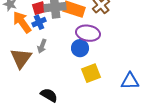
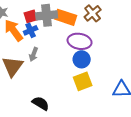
blue circle: (80, 48) -> (82, 59), moved

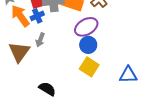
purple ellipse: (80, 41) -> (86, 27), turned -40
yellow square: (83, 81) -> (89, 67), turned -36

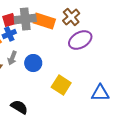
purple ellipse: (86, 27) -> (80, 40), moved
blue circle: (88, 45) -> (33, 63), moved

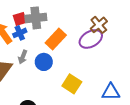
brown cross: (71, 17) -> (99, 25), moved
orange rectangle: (44, 21) -> (56, 39), moved, turned -65

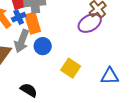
orange rectangle: (56, 39) -> (33, 23), moved, turned -60
gray arrow: (23, 57) -> (22, 41), size x1.6

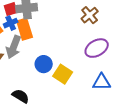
purple ellipse: (90, 23) -> (97, 48), moved
blue circle: (43, 46) -> (44, 64), moved

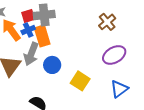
blue circle: (44, 64) -> (52, 65), moved
blue triangle: (102, 82) -> (119, 89), turned -36

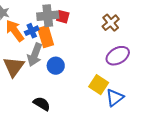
red square: (28, 16) -> (63, 17), moved, turned 32
yellow square: (80, 81) -> (99, 85), moved
blue triangle: (119, 89) -> (115, 98), moved

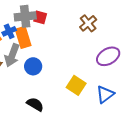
purple ellipse: (118, 56) -> (108, 56), moved
blue triangle: (115, 98) -> (105, 94), moved
black semicircle: (42, 104) -> (35, 104), moved

